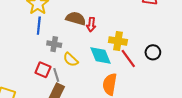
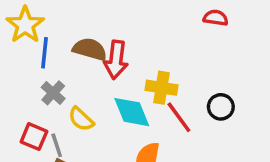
red arrow: (91, 25) -> (116, 60), size x1.5
blue line: (39, 26) -> (44, 53), moved
gray cross: (54, 44) -> (53, 93), turned 32

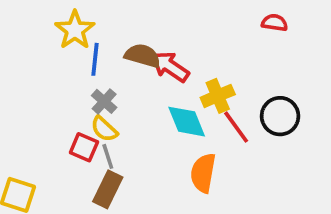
red arrow: (116, 60) -> (170, 67), turned 117
yellow cross: (161, 88) -> (218, 96), turned -32
black circle: (221, 107) -> (280, 116), size x1.4
yellow semicircle: (81, 119) -> (104, 129), moved

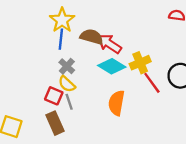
yellow star: (75, 30) -> (62, 20), moved
cyan diamond: (187, 122) -> (112, 66), moved, turned -36
orange semicircle: (203, 173) -> (116, 103), moved
brown rectangle: (108, 189) -> (55, 123), moved, turned -50

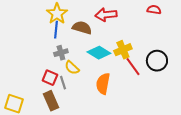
red arrow: (109, 44) -> (106, 15), moved, turned -40
gray cross: (67, 66) -> (61, 53), turned 32
yellow semicircle: (67, 84) -> (72, 68), moved

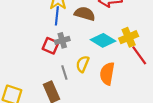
yellow semicircle: (72, 68) -> (83, 64), moved, turned 70
red square: (50, 78) -> (50, 46), moved

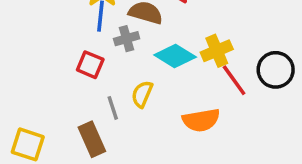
gray cross: (62, 40) -> (127, 39), moved
orange semicircle: (107, 74) -> (201, 120), moved, turned -110

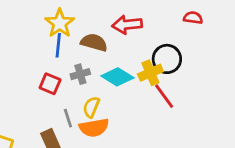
gray cross: (127, 39) -> (80, 74), moved
black circle: (276, 70) -> (167, 59), moved
orange semicircle: (201, 120) -> (94, 128), moved

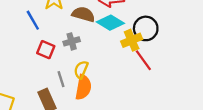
blue line: (58, 45) -> (33, 20), moved, turned -36
cyan diamond: (117, 77) -> (110, 23), moved
orange semicircle: (94, 128) -> (83, 87), turned -70

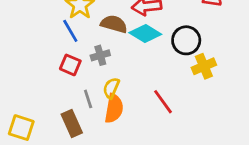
blue line: (33, 20) -> (70, 31), moved
yellow cross: (132, 40) -> (204, 66), moved
red line: (143, 60) -> (163, 102), moved

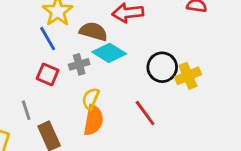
cyan diamond: (145, 34) -> (109, 53), moved
black circle: (186, 40) -> (162, 67), moved
gray line: (88, 99) -> (26, 110), moved

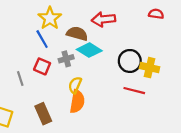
yellow cross: (188, 76) -> (150, 68), turned 36
gray line: (26, 110) -> (20, 79), moved
red line: (145, 113) -> (134, 91), moved, turned -40

